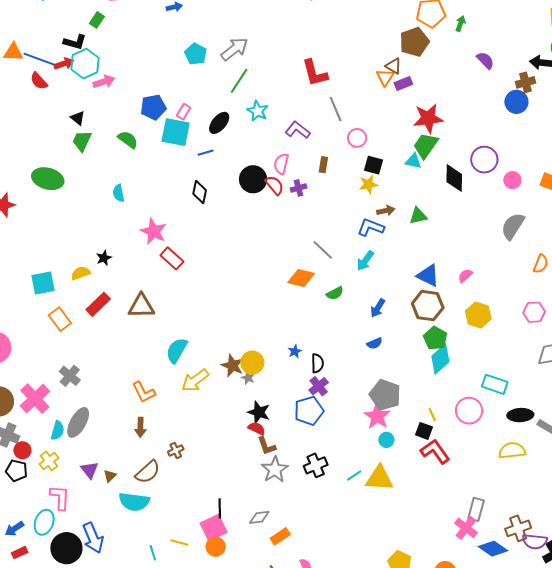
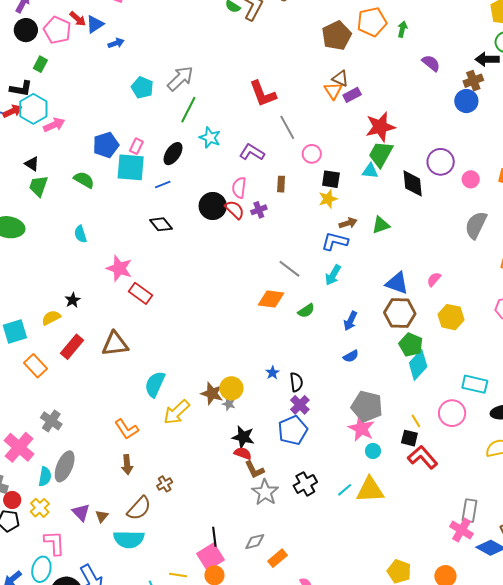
brown pentagon: (414, 42) -> (337, 36), moved
black diamond: (200, 192) -> (161, 224), turned -45

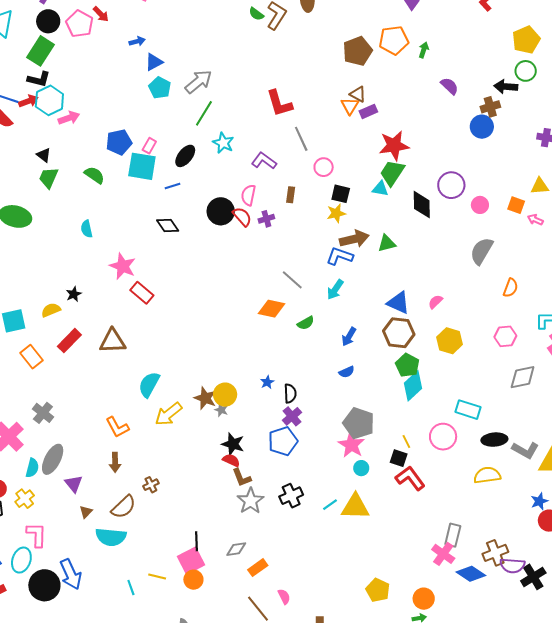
blue triangle: (95, 24) -> (154, 62), moved
green rectangle: (40, 64) -> (41, 51), moved, size x1.8
brown arrow: (348, 223) -> (354, 239), size x1.6
purple triangle: (81, 512) -> (74, 484), moved

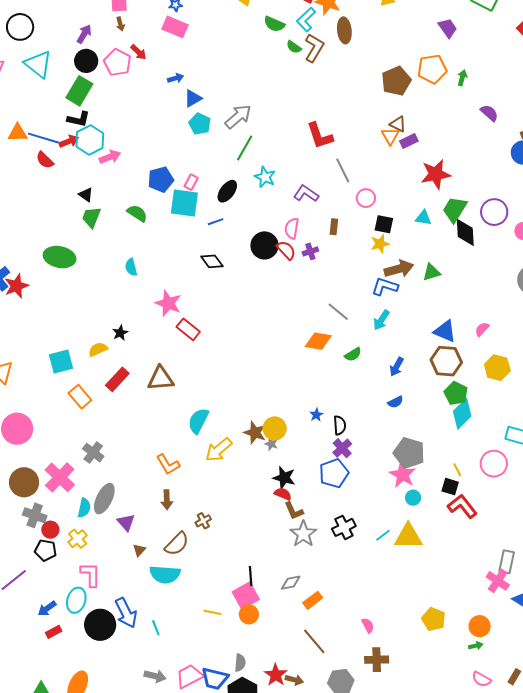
green trapezoid: (392, 173) -> (455, 209), moved
cyan line: (131, 588) -> (156, 628), moved
pink semicircle: (284, 597) -> (368, 625), moved

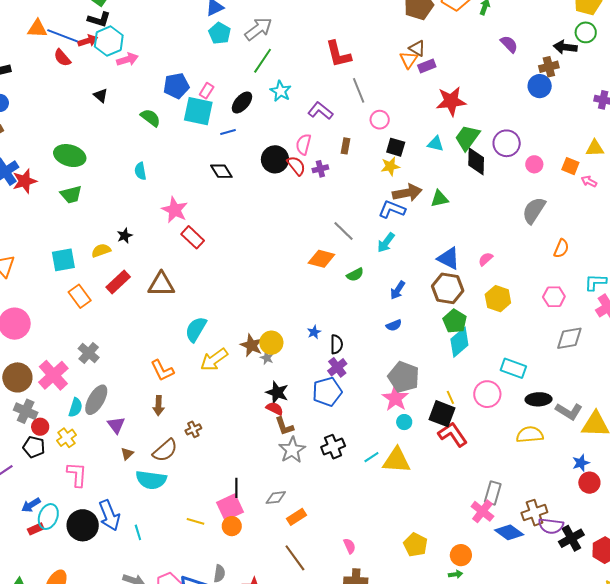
green trapezoid: (91, 217) -> (71, 195), moved, turned -130
black square: (450, 487) -> (442, 414), size x1.5
cyan ellipse: (76, 600) -> (48, 516), moved

